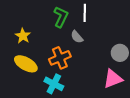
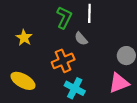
yellow ellipse: (26, 64) -> (23, 81), moved
cyan cross: (54, 84) -> (75, 88), moved

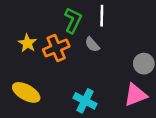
orange cross: (63, 61) -> (56, 48), moved

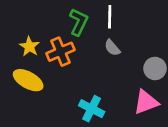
gray semicircle: (92, 44) -> (112, 48), moved
yellow ellipse: (26, 92) -> (28, 80), moved

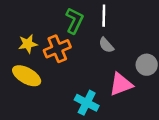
yellow star: (29, 46) -> (28, 44), turned 30
pink triangle: (146, 102) -> (121, 84), moved

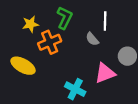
white line: (104, 16) -> (105, 21), moved
yellow star: (28, 44) -> (30, 24), moved

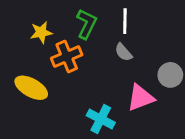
white line: (105, 21) -> (125, 21), moved

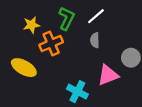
white line: (125, 21) -> (96, 16), turned 48
gray semicircle: (123, 52) -> (95, 40), turned 40

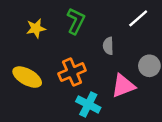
white line: (96, 16) -> (138, 18), moved
orange cross: (51, 44) -> (72, 72), moved

